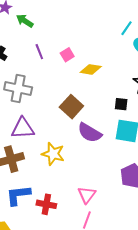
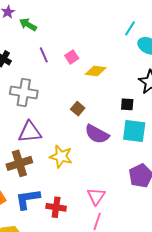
brown square: (71, 107) -> (78, 109), size x0.6

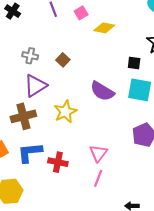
gray cross: (24, 92) -> (30, 56), moved, size x0.6
brown square: (78, 109) -> (63, 60), moved
purple triangle: (30, 132) -> (35, 86), turned -30
yellow star: (61, 156) -> (65, 112), turned 30

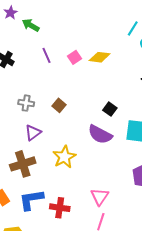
yellow diamond: (104, 28) -> (100, 57), moved
black square: (134, 63) -> (110, 109), moved, turned 32
purple triangle: (35, 86) -> (33, 133), size x0.7

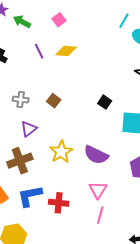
pink square: (74, 57) -> (59, 20), moved
yellow diamond: (100, 57) -> (66, 51), moved
purple semicircle: (100, 134) -> (96, 155), moved

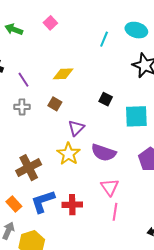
cyan line: (124, 21) -> (104, 39), moved
purple line: (39, 51) -> (23, 80), moved
yellow diamond: (66, 51) -> (63, 74), moved
purple triangle: (29, 129) -> (76, 128), moved

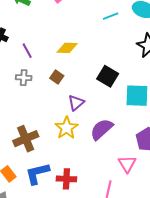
cyan line: (104, 39) -> (111, 16), turned 42
black square: (106, 99) -> (108, 76), size x1.5
purple semicircle: (104, 153) -> (102, 129), turned 115
pink triangle: (110, 187) -> (127, 164), moved

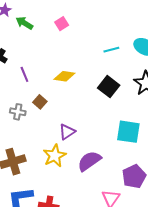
black square: (108, 76) -> (109, 87), moved
brown square: (57, 77) -> (40, 102), moved
gray cross: (24, 78) -> (18, 112), moved

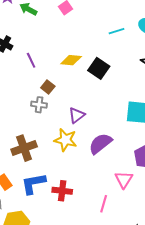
black square: (109, 87) -> (99, 68), moved
gray cross: (18, 112) -> (39, 105), moved
yellow star: (55, 156) -> (65, 140), turned -30

